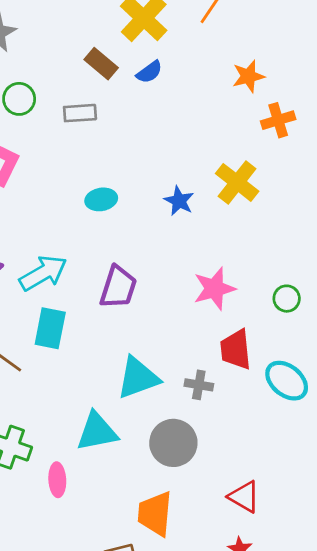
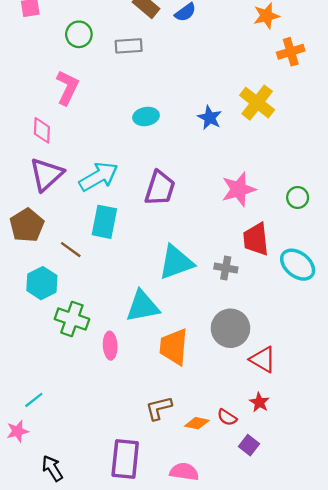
gray circle: (173, 443) -> (230, 328), moved
orange trapezoid: (155, 514) -> (174, 347), moved

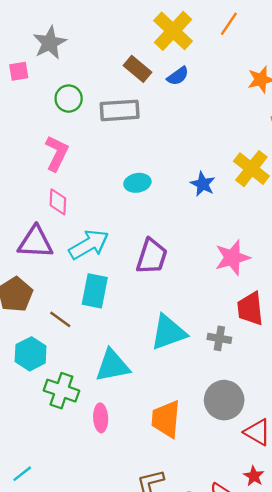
gray rectangle: (129, 46) -> (120, 110), size x1.4
pink diamond: (42, 130) -> (58, 202), moved
purple triangle: (46, 174) -> (35, 242), turned 45
cyan triangle: (143, 306) -> (113, 366), moved

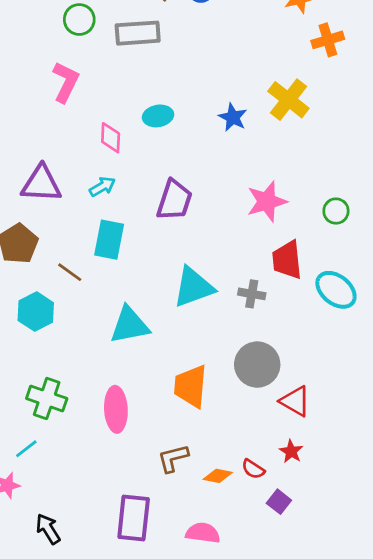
pink diamond: (58, 202) -> (111, 138), moved
cyan arrow: (89, 245) -> (102, 187), size x0.6
green cross: (61, 391) -> (47, 398), moved
pink ellipse: (101, 418) -> (116, 409), moved, size x1.4

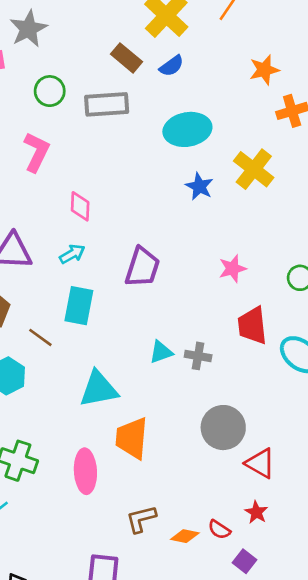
cyan ellipse: (158, 116) -> (187, 129), moved, size x1.6
pink star: (267, 202) -> (232, 269), size x0.7
cyan triangle: (193, 287) -> (161, 352), size x0.6
gray cross: (252, 294) -> (198, 356), moved
orange trapezoid: (191, 386) -> (132, 438), moved

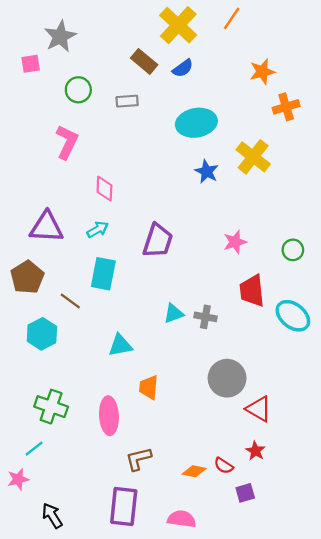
gray rectangle: (107, 104) -> (127, 101), size x0.6
cyan triangle: (99, 389) -> (120, 345), size x0.7
orange trapezoid: (132, 438) -> (149, 387), size x0.7
brown L-shape: (141, 519) -> (138, 459), moved
purple square: (244, 561) -> (245, 493), turned 36

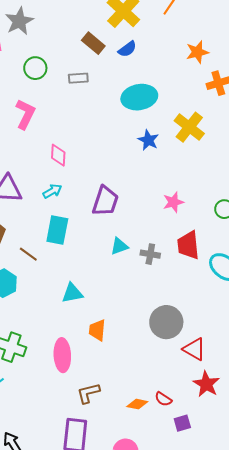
cyan triangle: (174, 313) -> (119, 246), moved
gray cross: (205, 317) -> (150, 254), moved
red star: (255, 451) -> (206, 384), moved, size x1.5

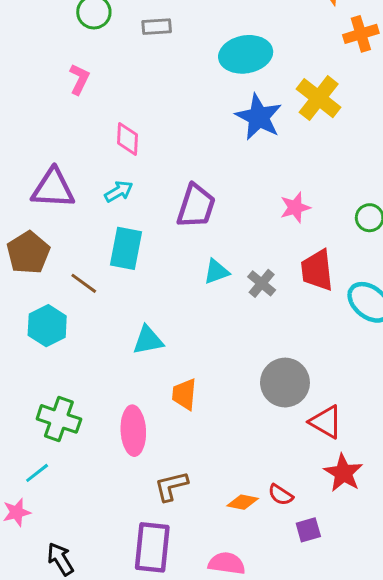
pink L-shape: (25, 114) -> (79, 79), size x0.7
blue star: (148, 140) -> (259, 117), size x1.5
gray cross: (150, 254) -> (262, 283), turned 30

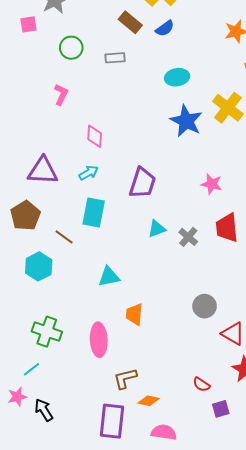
cyan ellipse: (246, 54) -> (177, 77), size x0.7
pink star: (295, 207) -> (212, 184), turned 30
gray circle: (285, 383) -> (205, 306), size x0.7
orange diamond: (243, 502) -> (149, 401), moved
black arrow: (60, 559) -> (44, 410), moved

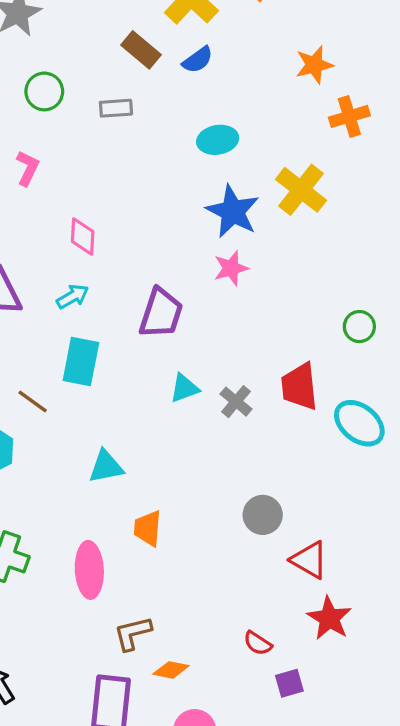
pink star: (212, 184) -> (231, 268), moved, turned -30

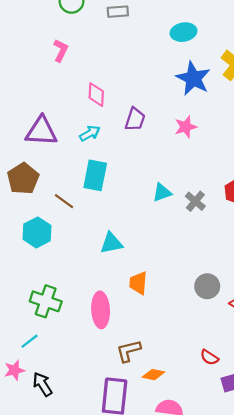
pink star: (231, 268) -> (186, 127), moved
purple trapezoid: (161, 313) -> (135, 119), moved, size x0.7
gray circle: (263, 515) -> (207, 286), moved

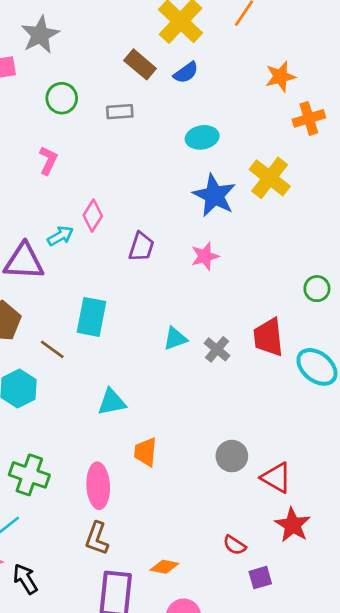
pink diamond: (96, 95) -> (93, 216), turned 30
cyan arrow: (90, 133) -> (60, 236), moved
brown L-shape: (129, 351) -> (97, 538), moved, turned -56

